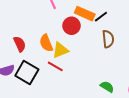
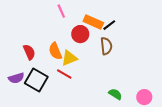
brown semicircle: (108, 39) -> (106, 46), moved

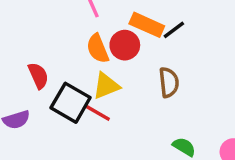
brown semicircle: (106, 46) -> (169, 82), moved
orange semicircle: (55, 51) -> (98, 48), moved
black square: (36, 80) -> (71, 103), moved

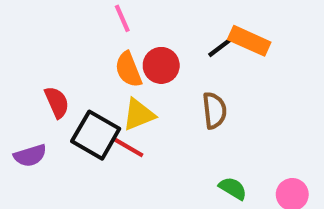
orange rectangle: (147, 25) -> (249, 41), moved

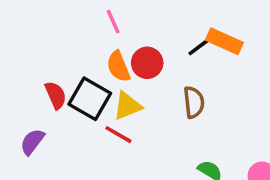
black square: (96, 135) -> (90, 99), moved
purple semicircle: (30, 156) -> (32, 142), turned 144

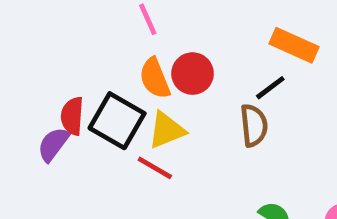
black line: (199, 47) -> (270, 88), moved
red semicircle: (56, 95) -> (72, 116), turned -152
purple semicircle: (32, 142) -> (53, 144), moved

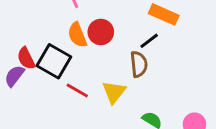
red semicircle: (72, 116) -> (26, 58), turned -30
yellow triangle: (167, 130) -> (114, 92), moved, turned -30

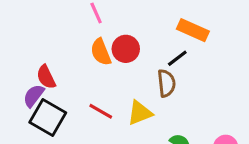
black square: (54, 61) -> (48, 118), moved
yellow triangle: (114, 92) -> (140, 113), turned 30

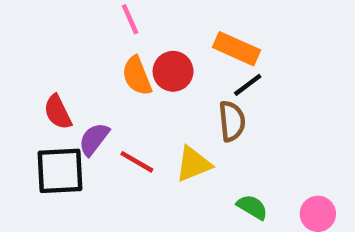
orange rectangle: (193, 30) -> (236, 49), moved
purple semicircle: (34, 96) -> (94, 139), moved
black square: (48, 118) -> (60, 171), turned -33

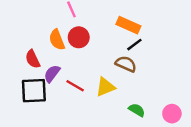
red circle: (173, 71) -> (79, 37), moved
orange semicircle: (137, 76) -> (57, 40), moved
brown semicircle: (232, 121) -> (126, 64), turned -60

